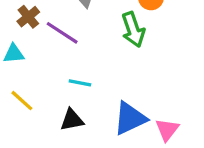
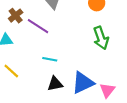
green arrow: (133, 30) -> (101, 38), moved
black triangle: (72, 120) -> (55, 84), moved

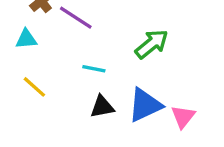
green arrow: (101, 38) -> (152, 44), moved, turned -110

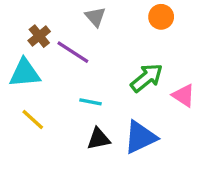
cyan triangle: (26, 39) -> (25, 73), size x1.5
pink triangle: (183, 117) -> (184, 95), moved, turned -35

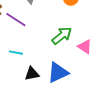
cyan line: (91, 102) -> (16, 53), moved

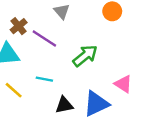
green arrow: (62, 36) -> (85, 56), moved
pink triangle: (85, 47) -> (123, 84), moved

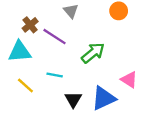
black triangle: (64, 105) -> (73, 99), turned -48

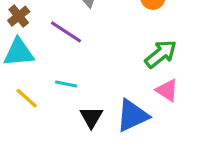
brown cross: (30, 25) -> (19, 16), moved
green arrow: (93, 53) -> (161, 54), moved

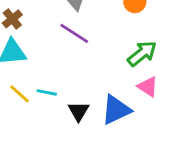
purple line: (66, 32) -> (74, 33), moved
cyan line: (66, 84) -> (47, 92), moved

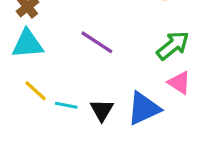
purple line: (74, 33) -> (97, 42), moved
cyan line: (47, 92) -> (66, 105), moved

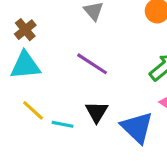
blue triangle: (144, 108) -> (137, 127), turned -51
black triangle: (102, 110) -> (97, 112), moved

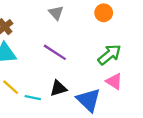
black triangle: (97, 112) -> (58, 88), turned 42

